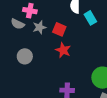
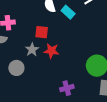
gray star: (39, 27) -> (32, 50), moved

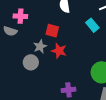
cyan rectangle: (68, 12) -> (92, 25), moved
gray circle: (16, 68) -> (31, 62), moved

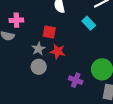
gray circle: (31, 62) -> (39, 67), moved
purple cross: (68, 90) -> (76, 80), moved, turned 32

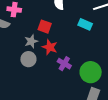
cyan rectangle: (89, 23) -> (85, 24), turned -32
purple cross: (76, 80) -> (64, 64), moved

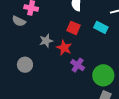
red square: (45, 27) -> (73, 28), moved
gray circle: (28, 59) -> (25, 65), moved

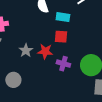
cyan rectangle: (101, 27) -> (63, 17), moved
red square: (73, 28) -> (61, 37), moved

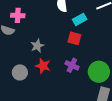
cyan rectangle: (63, 17) -> (80, 19), turned -48
red star: (45, 51) -> (43, 66), moved

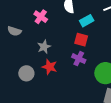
pink cross: (18, 15) -> (41, 17), moved, turned 32
purple cross: (72, 65) -> (79, 59), moved

